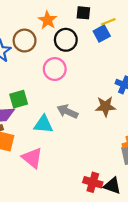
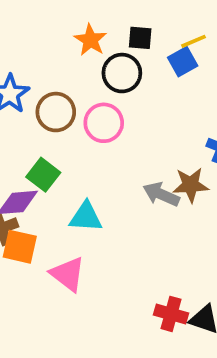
black square: (83, 13) -> (140, 38), moved
brown circle: (25, 41) -> (56, 112), moved
green square: (19, 99) -> (43, 175), turned -36
gray arrow: (67, 111) -> (161, 194), moved

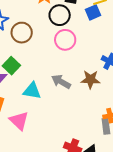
pink circle: (104, 123) -> (65, 40), moved
gray arrow: (161, 194) -> (61, 82), moved

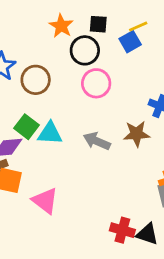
cyan triangle: (32, 91) -> (50, 133), moved

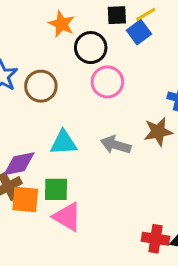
black square: (98, 24) -> (117, 15), moved
green square: (26, 127) -> (56, 189), moved, turned -30

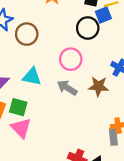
black circle: (91, 48) -> (88, 28), moved
pink circle: (107, 82) -> (71, 59), moved

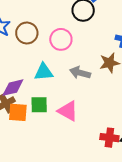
pink circle: (71, 59) -> (61, 39), moved
pink triangle: (21, 128) -> (68, 111), moved

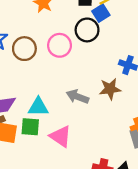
pink circle: (61, 39) -> (60, 45), moved
cyan triangle: (44, 72) -> (38, 107), moved

